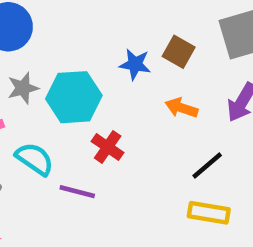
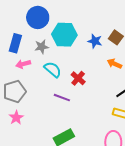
cyan hexagon: (74, 97) -> (64, 35), moved
cyan semicircle: (35, 159) -> (53, 69), moved

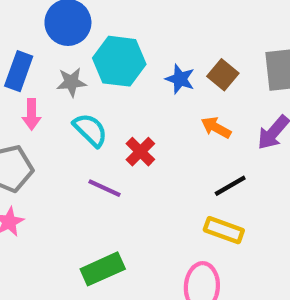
pink arrow: (23, 64) -> (31, 114), turned -80

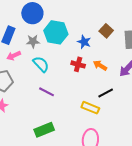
brown square: (223, 75) -> (106, 31), moved
pink arrow: (31, 114) -> (14, 56), turned 64
red cross: (140, 152) -> (78, 64), moved, turned -32
yellow rectangle: (224, 230) -> (90, 108), moved

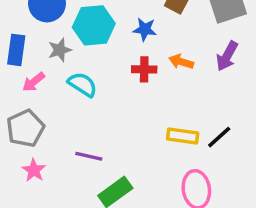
purple line: (47, 92) -> (89, 156), moved
black line: (106, 93) -> (219, 137), moved

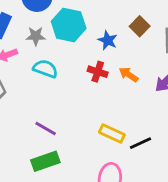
cyan semicircle: (82, 84) -> (45, 69), turned -30
purple line: (89, 156) -> (46, 129), moved

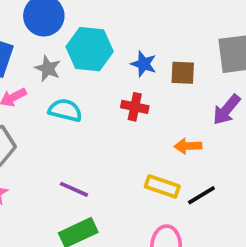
brown square: (140, 26) -> (183, 73), moved, turned -36
gray star: (36, 36) -> (48, 68), turned 30
orange arrow: (129, 75) -> (188, 146), moved, turned -30

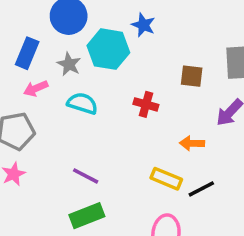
blue star: (144, 64) -> (143, 25), moved

